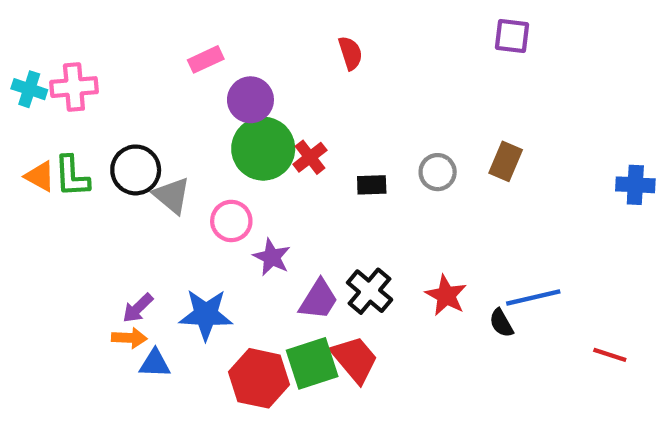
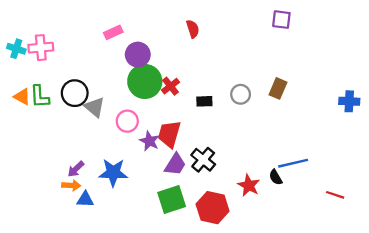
red star: (446, 295) -> (249, 185), moved
red trapezoid: (355, 359) -> (169, 134), moved, turned -124
red hexagon: (259, 378) -> (213, 208), moved

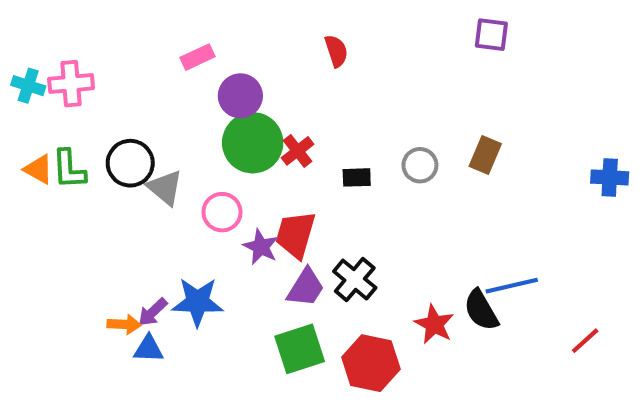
purple arrow: (76, 169) -> (153, 312), moved
black semicircle: (276, 177) -> (481, 310), size x1.5
red line: (335, 195) -> (585, 341), turned -60

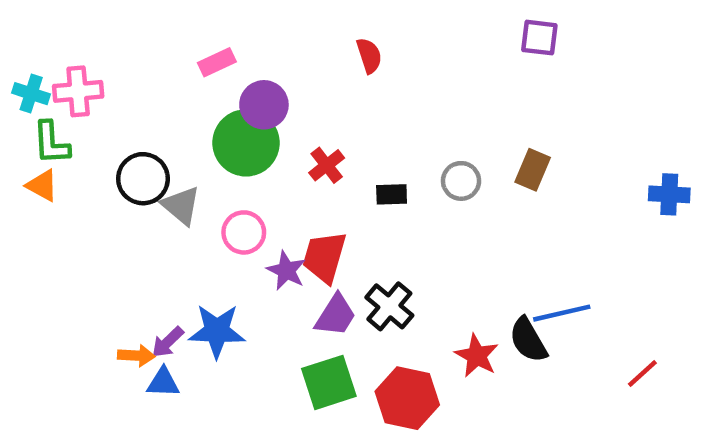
green circle: (253, 143) -> (246, 143), moved
green L-shape: (69, 169) -> (51, 143), moved

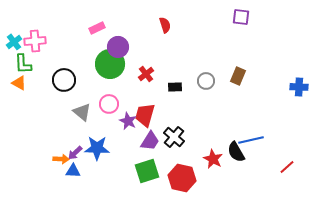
cyan cross: (31, 94) -> (14, 42), turned 35
gray triangle: (181, 206) -> (82, 112), moved

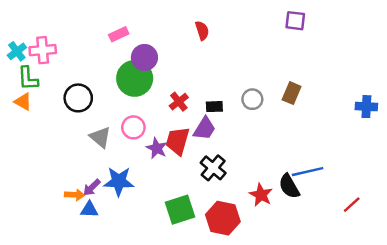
red cross: (146, 74) -> (179, 102), moved
purple trapezoid: (150, 141) -> (205, 129), moved

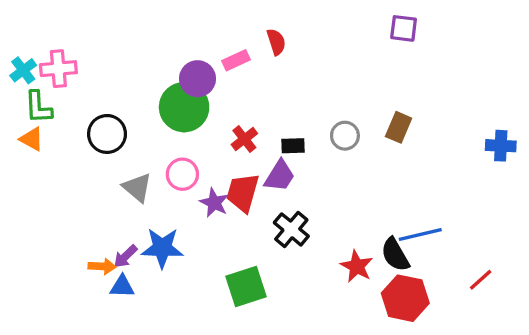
pink rectangle: (119, 34) -> (236, 60), moved
red hexagon: (223, 218) -> (405, 298), moved

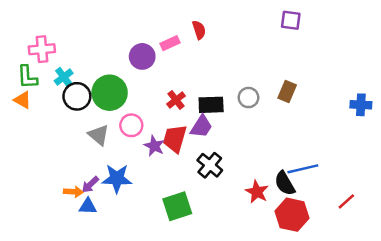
cyan cross: (23, 70) -> (64, 77), moved
green circle: (184, 107) -> (110, 93), moved
black rectangle: (293, 146) -> (211, 105), size x1.5

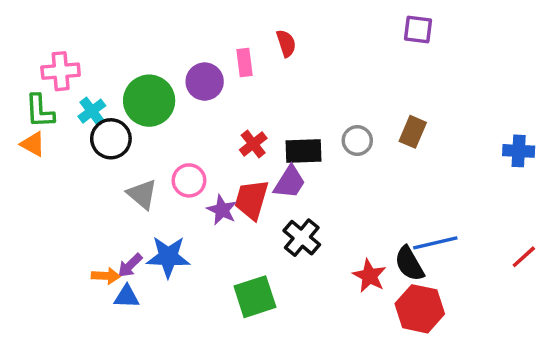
pink rectangle: (170, 43) -> (245, 62), turned -72
green circle: (110, 93) -> (149, 101), moved
red line: (346, 201) -> (524, 257), moved

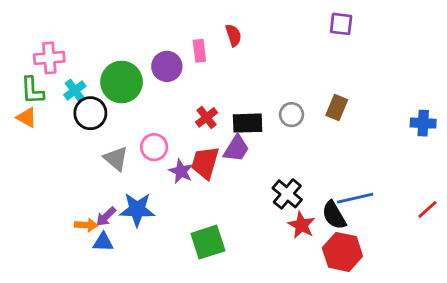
black cross: (302, 238) -> (287, 194), moved

